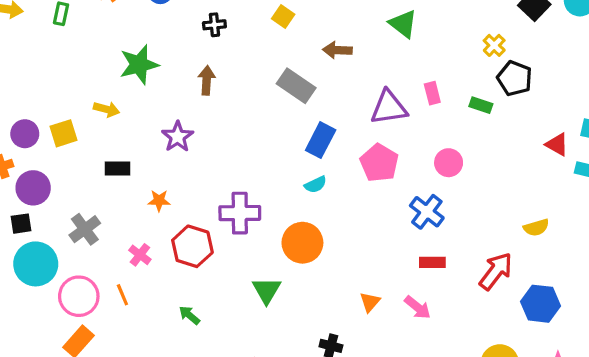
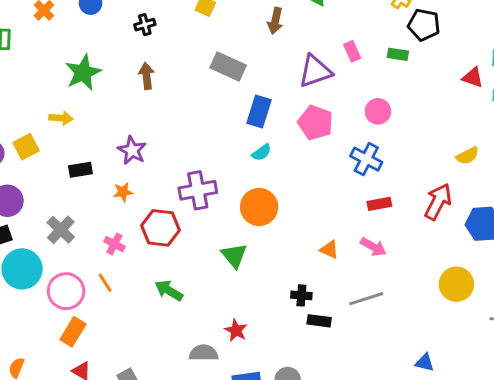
brown arrow: (337, 50) -> (275, 21), moved, turned -70
purple star: (178, 137) -> (132, 150), moved
orange triangle: (370, 302) -> (329, 250), turned -36
green arrow: (189, 315) -> (169, 291), size x1.4

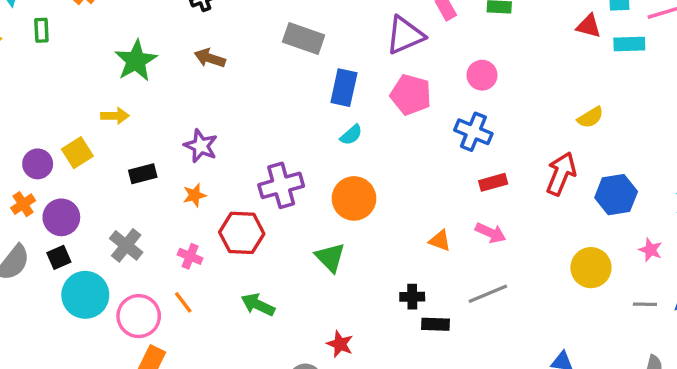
brown arrow: (147, 76) -> (210, 58), turned -60

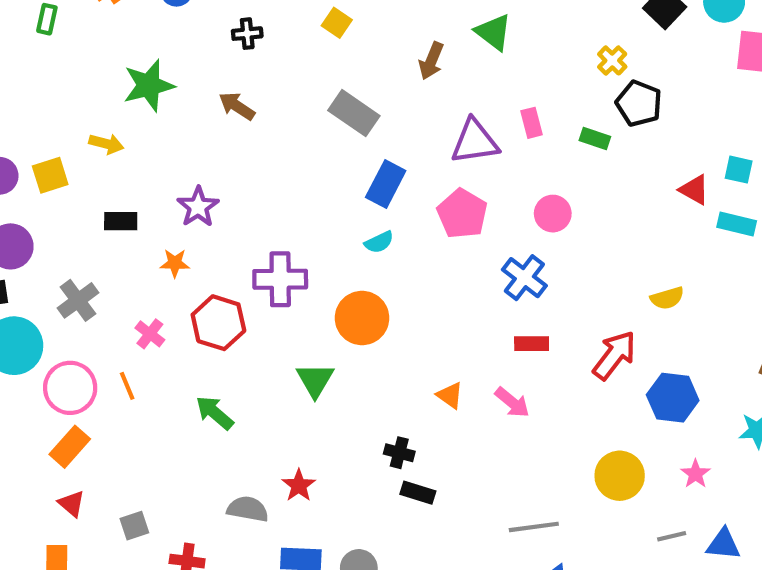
gray line: (488, 294) -> (534, 527), moved
gray line: (645, 304) -> (672, 536), turned -30

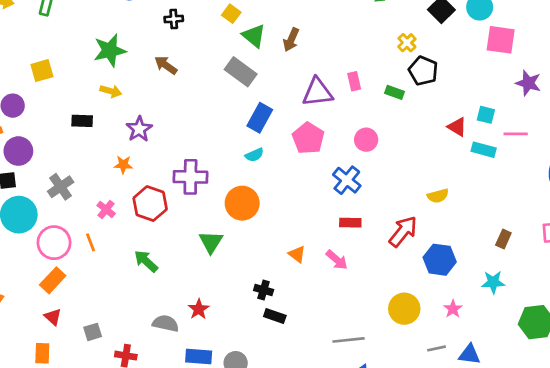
green triangle: (493, 32) -> (254, 36), moved
yellow arrow: (106, 144) -> (111, 91), moved
yellow square: (50, 175) -> (42, 71), moved
black rectangle: (121, 221) -> (82, 121), moved

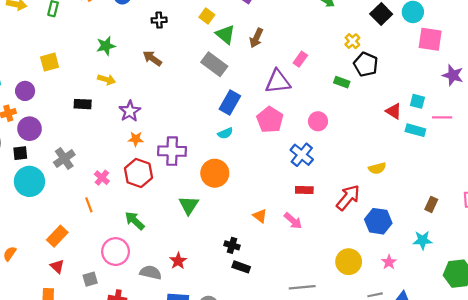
green star: (110, 50) -> (106, 46), size x0.7
pink rectangle: (354, 81) -> (300, 59), moved, turned 48
orange star: (123, 165) -> (136, 139), moved
pink circle: (54, 243) -> (116, 252), moved

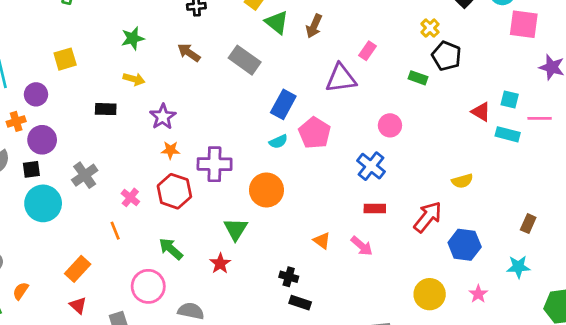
gray rectangle: (214, 64) -> (245, 60), moved
pink pentagon: (270, 120) -> (315, 133), moved
red star: (178, 261) -> (220, 264), moved

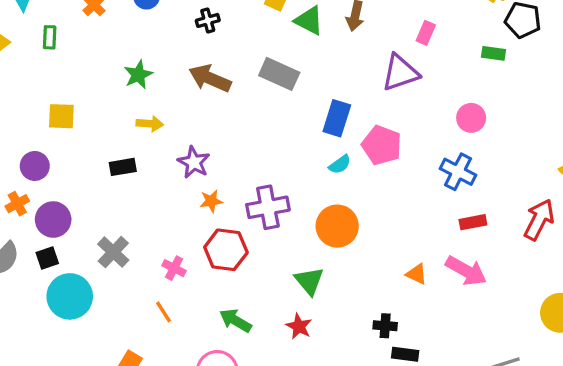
brown arrow: (189, 53) -> (210, 78), size x1.4
yellow square: (65, 59) -> (61, 116), turned 30
pink arrow: (362, 246) -> (466, 271), size x1.4

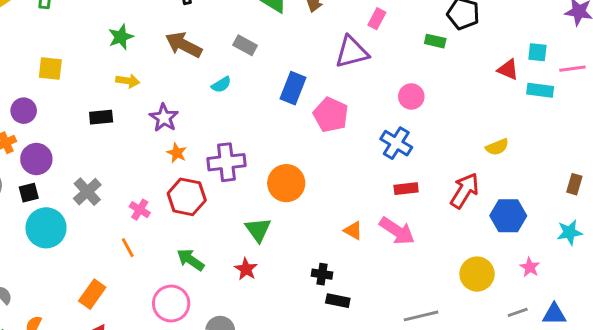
gray rectangle: (279, 74) -> (245, 45), size x0.7
cyan semicircle: (340, 165) -> (221, 85), moved
orange star: (211, 201) -> (177, 153), turned 30

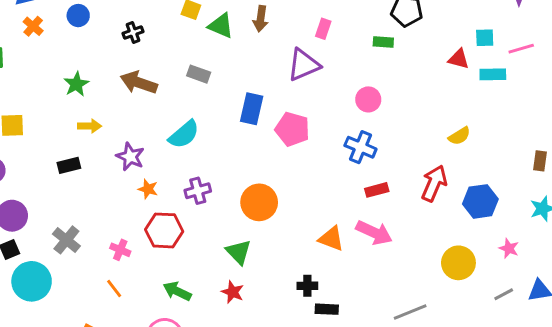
cyan semicircle: (221, 85) -> (184, 134), moved, size x1.6
purple cross: (226, 162) -> (198, 191), size x0.7
orange triangle: (353, 231) -> (331, 239), size x1.4

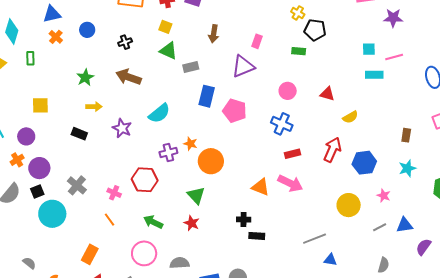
green triangle: (221, 26) -> (168, 51), moved
red triangle: (459, 59) -> (327, 94), moved
gray rectangle: (199, 74) -> (191, 67), moved, turned -35
black rectangle: (69, 165) -> (79, 134), turned 35
orange star: (148, 189) -> (190, 144), moved

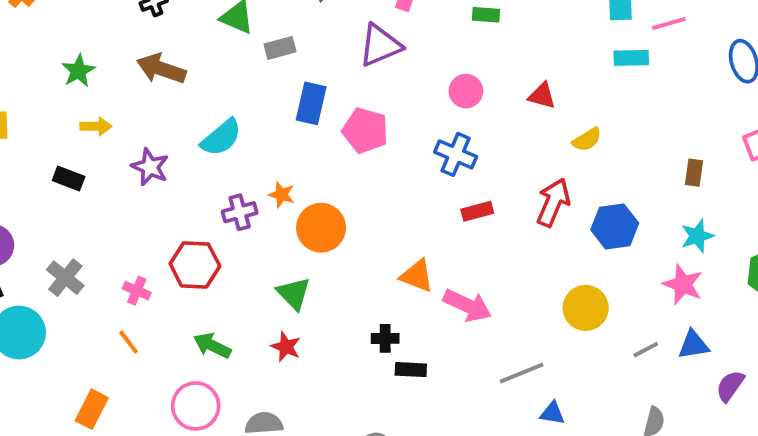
pink arrow: (290, 183) -> (467, 305), moved
pink star: (384, 196) -> (683, 284), moved, size x1.5

